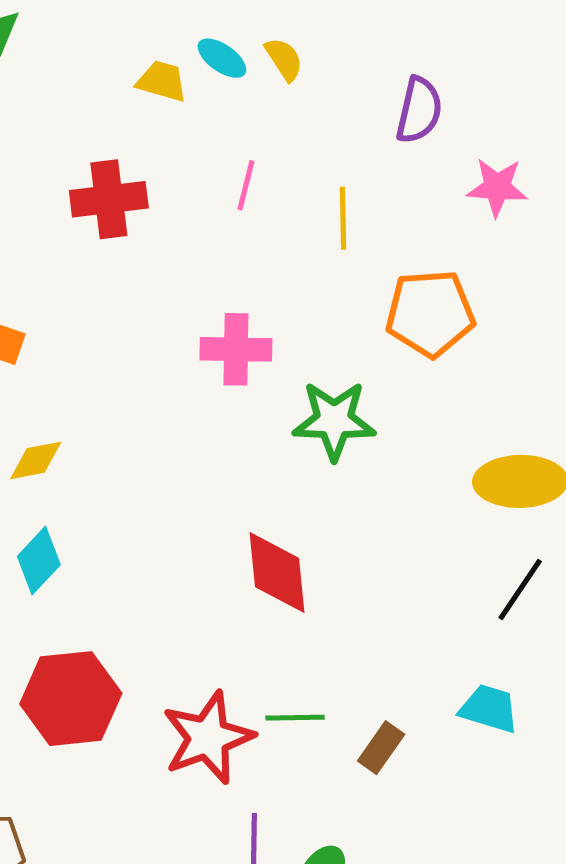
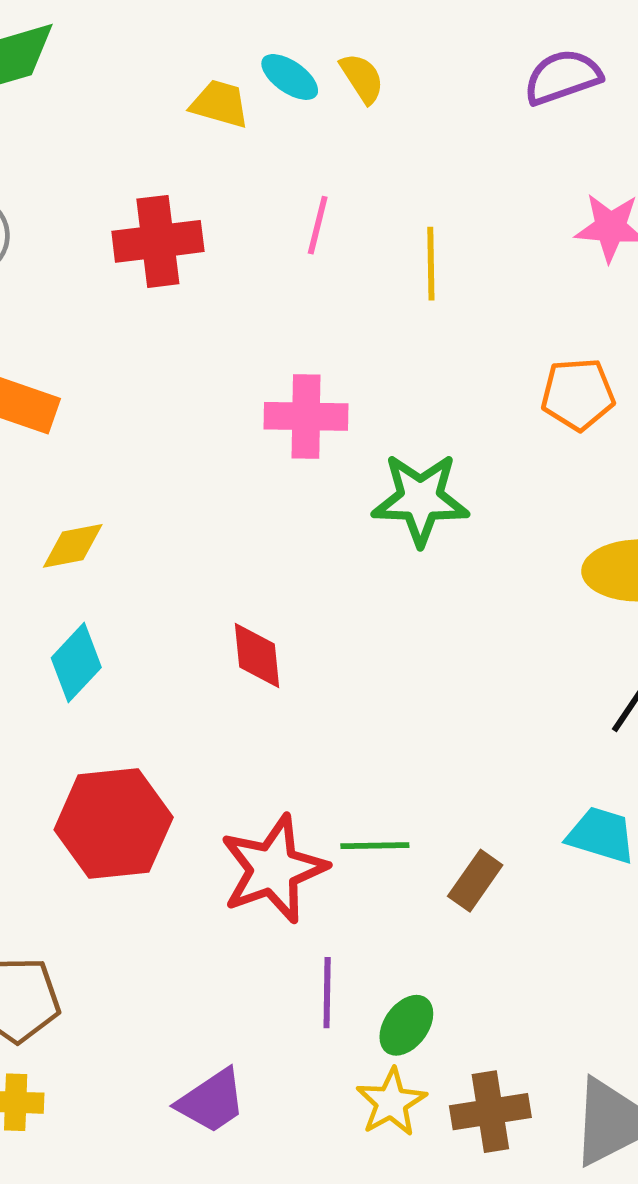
purple semicircle: (419, 110) -> (563, 77), moved, turned -122
orange pentagon: (430, 313) -> (578, 394), moved, size x0.7
red diamond: (277, 573) -> (257, 656), moved, size x0.7

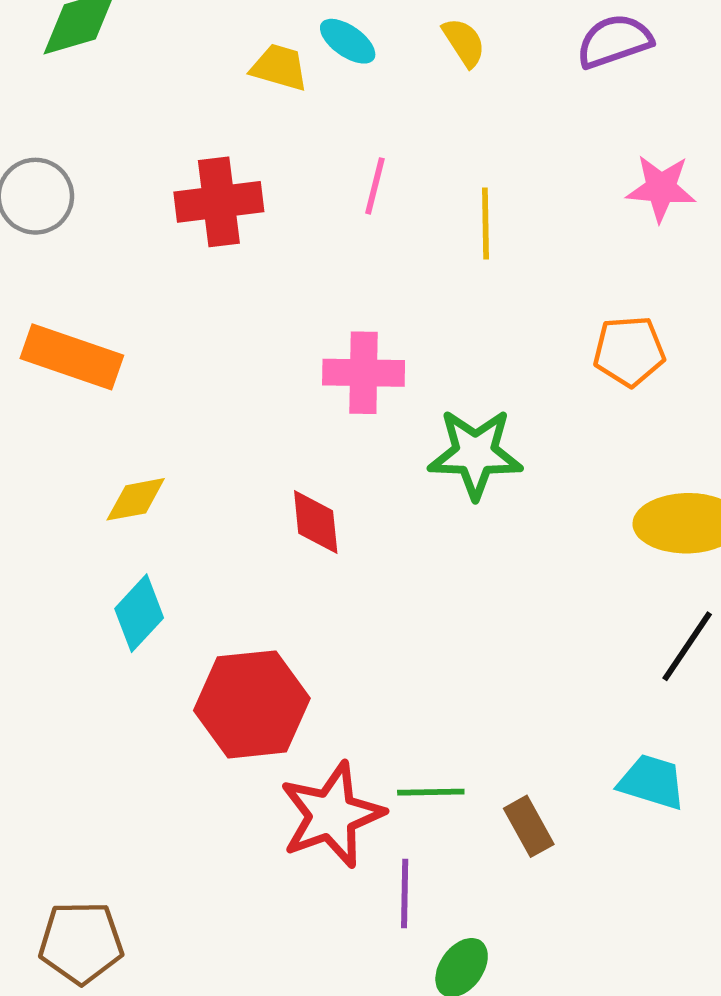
yellow semicircle: (362, 78) -> (464, 42), moved
red diamond: (257, 656) -> (316, 522), moved
red hexagon: (114, 823) -> (252, 704), moved
brown rectangle: (475, 881) -> (529, 826), turned -64
purple line: (327, 993) -> (405, 894), moved

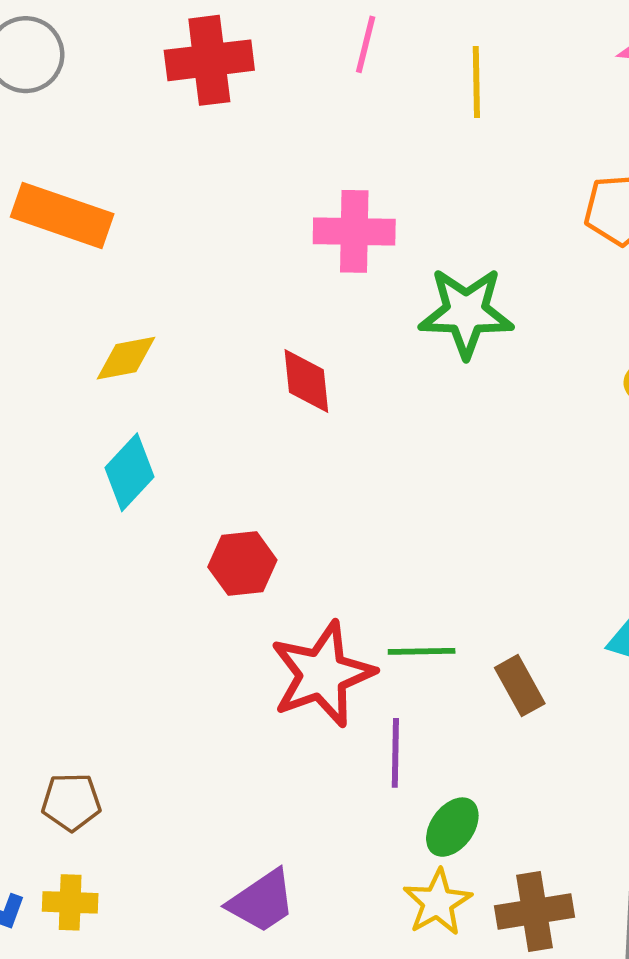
red hexagon: (252, 704) -> (242, 563), size x0.6
brown pentagon: (81, 943) -> (71, 802), size x0.7

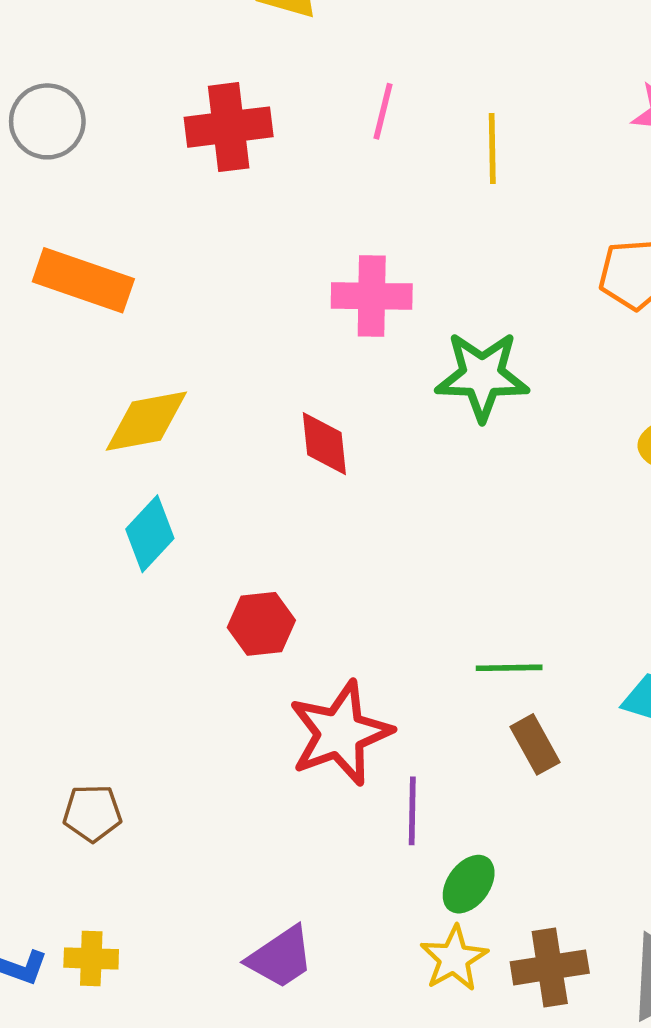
yellow diamond: (126, 358) -> (146, 421), size x1.4
green line: (422, 651) -> (509, 668), moved
brown pentagon: (71, 802) -> (92, 813), moved

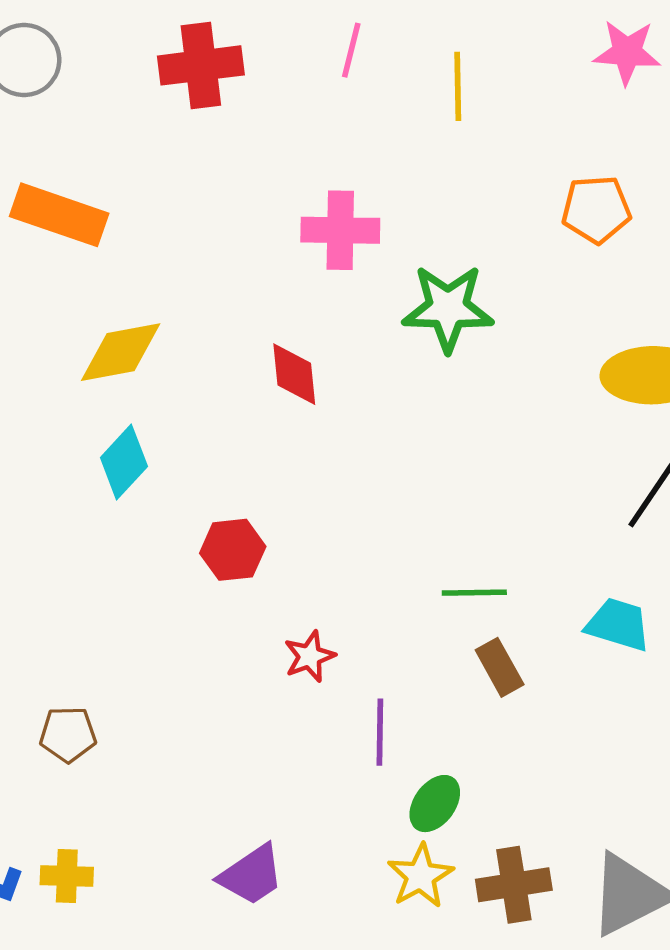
red star: (340, 733) -> (310, 656), size x0.5

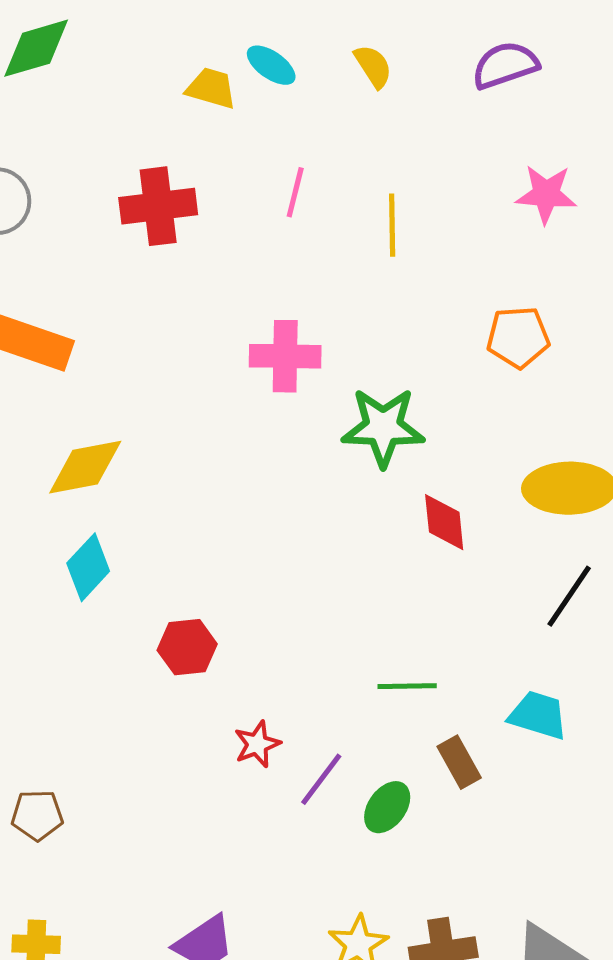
red diamond: (294, 374) -> (444, 522), moved
brown rectangle: (500, 667) -> (459, 762), moved
purple line: (380, 732) -> (321, 779), moved, turned 36
green ellipse: (435, 804) -> (387, 807), moved

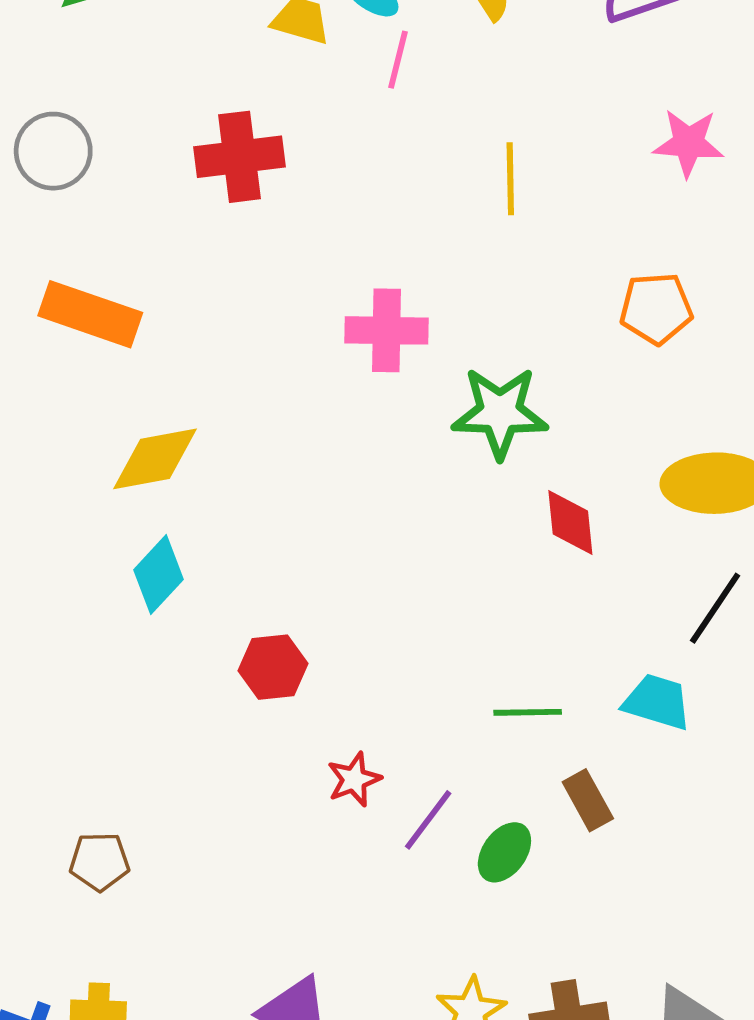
pink line: (295, 192) -> (398, 60), moved
cyan trapezoid: (538, 715) -> (657, 702), moved

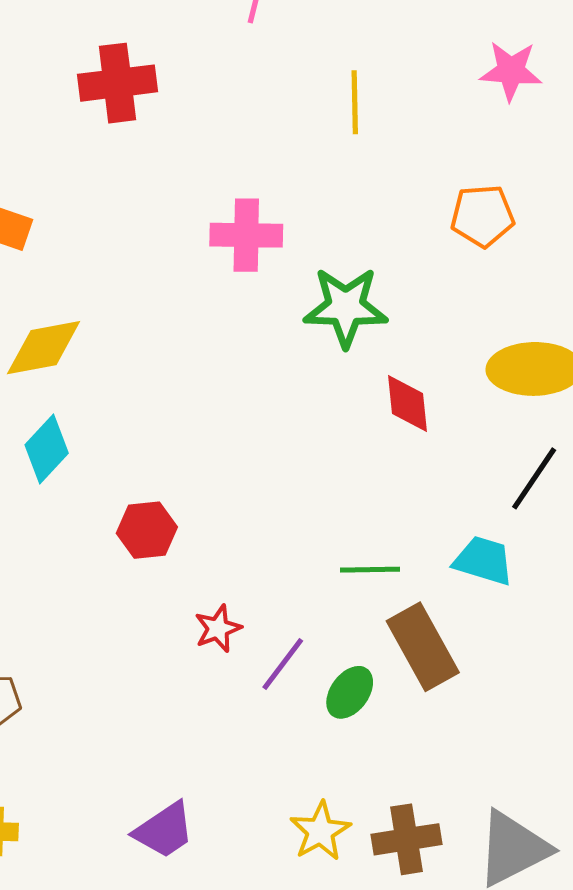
brown rectangle: (588, 800) -> (423, 647), size x1.6

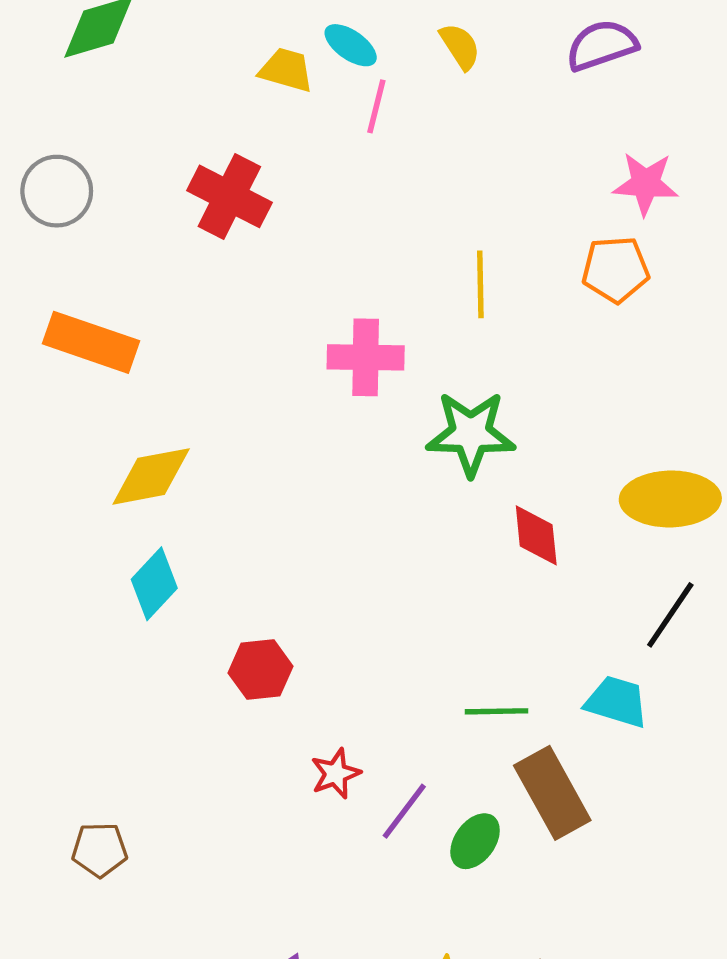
red cross: (118, 83) -> (229, 196), turned 34
yellow line: (355, 102) -> (480, 284), moved
orange pentagon: (483, 216) -> (616, 269), moved

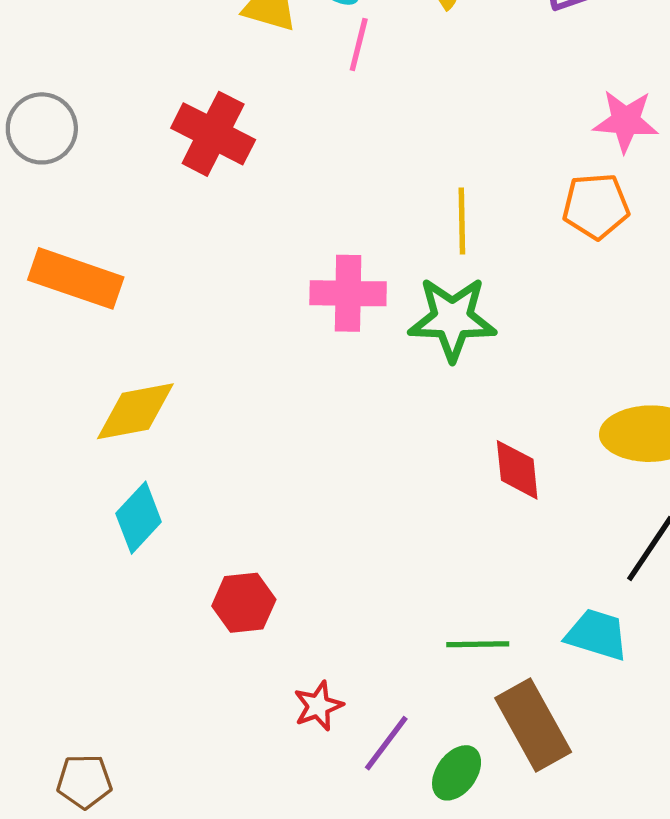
green star: (471, 434) -> (452, 319), moved

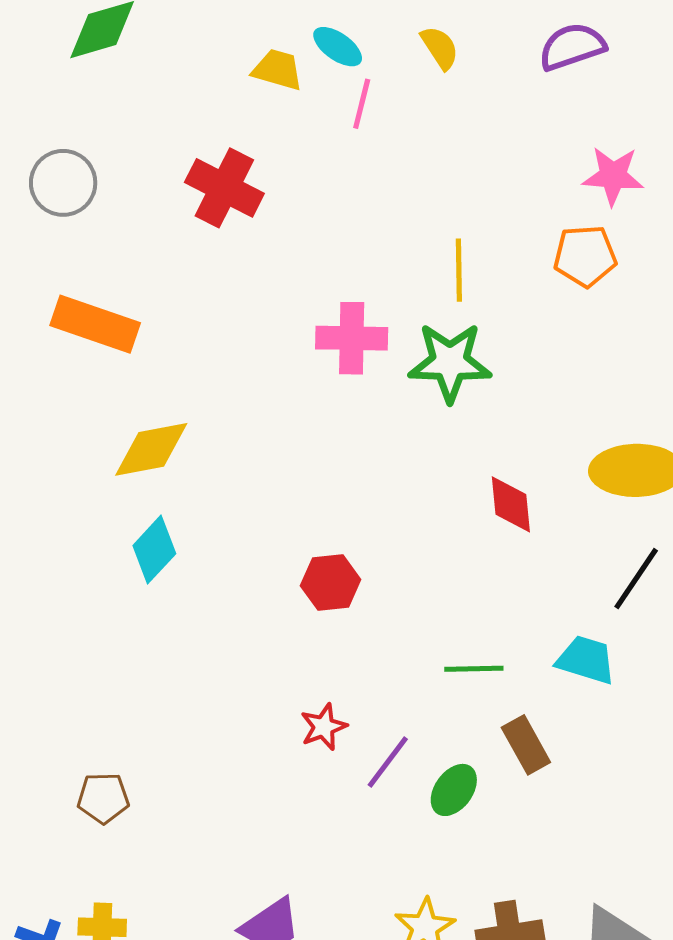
red hexagon: (244, 603) -> (331, 583), moved
brown rectangle: (533, 725) -> (526, 745), size x0.7

